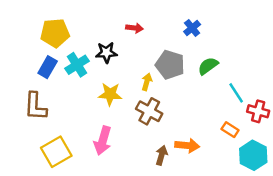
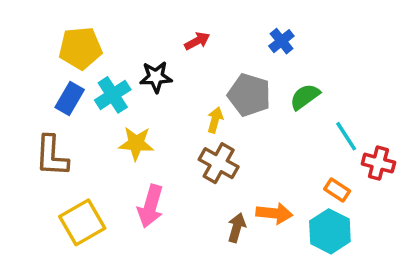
red arrow: (135, 28) -> (197, 41), turned -35
yellow star: (110, 94) -> (136, 143), moved
cyan hexagon: (253, 155) -> (330, 231), moved

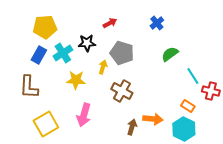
gray pentagon: (249, 95) -> (122, 53), moved
yellow arrow: (215, 120) -> (103, 67), moved

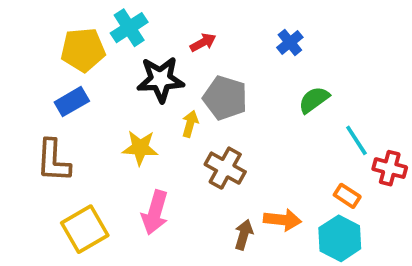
black star: (87, 43) -> (161, 79), size x1.4
cyan cross: (63, 53) -> (129, 28), moved
blue rectangle: (39, 55) -> (72, 102), turned 30

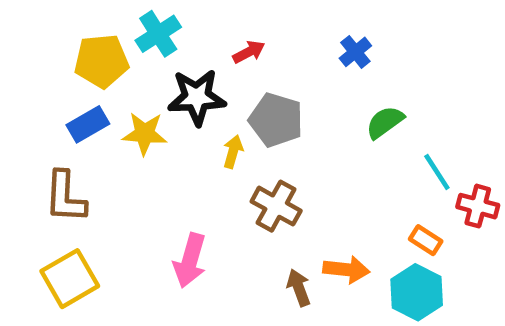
yellow star: (140, 148) -> (145, 134), moved
yellow square: (85, 229) -> (70, 279), moved
brown arrow: (244, 235) -> (299, 288), turned -36

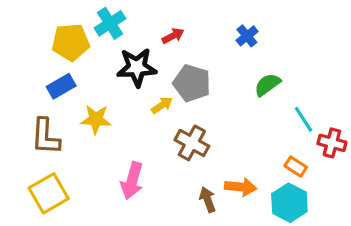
yellow star: (145, 134) -> (96, 119), moved
yellow arrow: (233, 152) -> (162, 105), turned 40

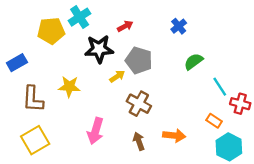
blue rectangle: (61, 86) -> (17, 63), moved
brown arrow: (208, 200) -> (139, 141), moved
cyan hexagon: (289, 203) -> (229, 147), moved

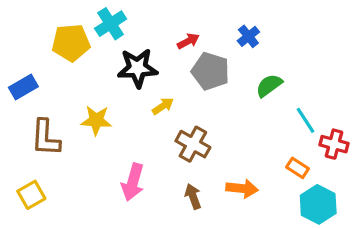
red arrow: (125, 26) -> (188, 41), moved
gray pentagon: (139, 60) -> (210, 71), moved
yellow square: (35, 140) -> (31, 195), moved, size x0.7

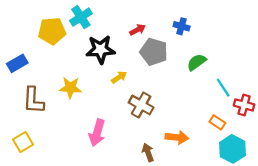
blue cross: (248, 36) -> (182, 26), turned -35
brown arrow: (193, 196) -> (148, 152), moved

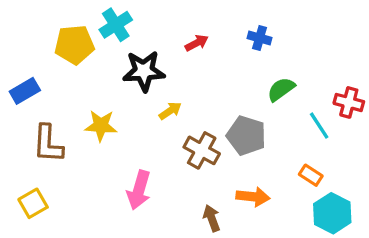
gray pentagon: (154, 52) -> (246, 136), moved
red cross: (244, 105) -> (349, 102), moved

